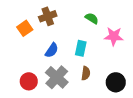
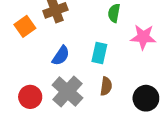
green semicircle: (92, 18) -> (114, 13), turned -112

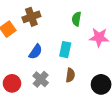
gray cross: (67, 92) -> (41, 79), size x0.7

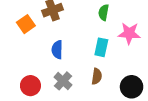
cyan rectangle: (65, 50) -> (101, 47), moved
blue semicircle: (36, 52) -> (57, 50), turned 147

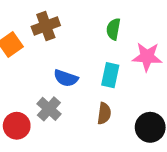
blue semicircle: (57, 50) -> (66, 78), moved, turned -72
gray cross: (63, 81) -> (49, 109), moved

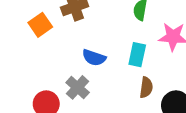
brown semicircle: (104, 113) -> (146, 87), moved

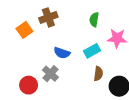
cyan rectangle: (137, 55) -> (92, 51), turned 49

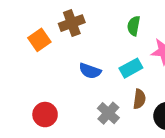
gray cross: (50, 74) -> (108, 113), moved

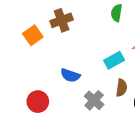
green semicircle: (134, 26) -> (117, 13), moved
blue semicircle: (90, 71) -> (70, 75), moved

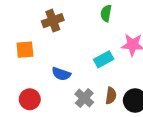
orange square: (33, 35) -> (25, 50), moved, turned 30
brown semicircle: (122, 88) -> (111, 96), moved

